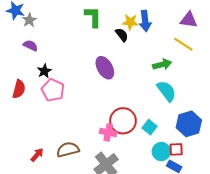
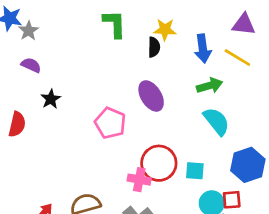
blue arrow: (145, 21) -> (203, 49), moved
black semicircle: (122, 35) -> (154, 47), turned 40
purple ellipse: (105, 68) -> (151, 96), moved
pink pentagon: (53, 90) -> (110, 123), moved
cyan square: (150, 127) -> (195, 171), turned -32

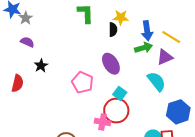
purple triangle: (244, 24) -> (165, 57), moved, turned -30
green arrow: (210, 86) -> (144, 48), moved
cyan square: (195, 171) -> (120, 93), moved, turned 32

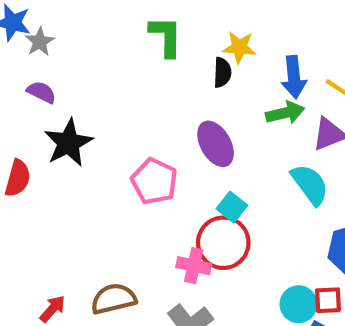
black star: (41, 66) -> (68, 143), size x1.6

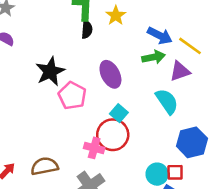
yellow star: (239, 47) -> (116, 16), moved, turned 30
black semicircle: (222, 72) -> (87, 30), moved
blue arrow: (294, 77) -> (160, 36), turned -60
black star: (68, 143) -> (50, 71), moved

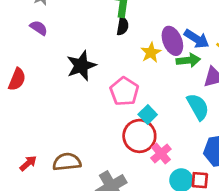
yellow star: (116, 16) -> (151, 53), moved
purple ellipse: (110, 74) -> (172, 41), moved
pink pentagon: (72, 96) -> (124, 91), moved
pink cross: (94, 148) -> (161, 154), moved, turned 30

